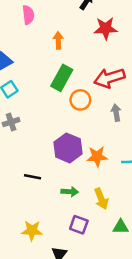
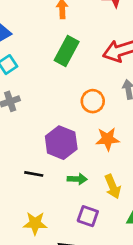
orange circle: (80, 100) -> (93, 101), moved
purple hexagon: (68, 148) -> (61, 143), moved
black line: (33, 177) -> (34, 174), moved

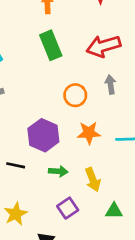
green rectangle: (67, 51) -> (51, 45), turned -52
purple square: (88, 216) -> (68, 208), turned 35
yellow star: (35, 223) -> (16, 214), turned -30

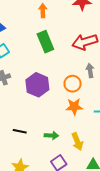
orange circle: (75, 95) -> (73, 84), moved
purple hexagon: (43, 135) -> (37, 85), moved

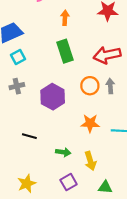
orange circle: (73, 84) -> (90, 86), moved
black line: (20, 131) -> (29, 136), moved

